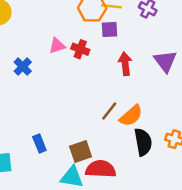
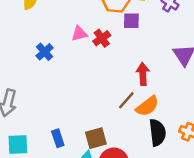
red cross: (80, 49) -> (102, 38), turned 30
red arrow: (125, 64) -> (143, 74), moved
blue rectangle: (39, 144) -> (58, 138), moved

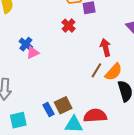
pink triangle: (79, 34) -> (33, 53), moved
brown square: (96, 138) -> (63, 105), moved

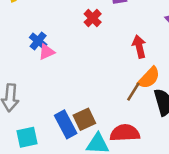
brown line: (96, 70) -> (133, 92), moved
blue rectangle: (48, 110) -> (66, 124), size x1.5

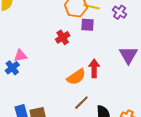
blue cross: (38, 41) -> (12, 68), moved
orange semicircle: (149, 78) -> (76, 77), moved

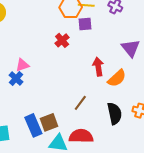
orange semicircle: (76, 77) -> (117, 78), moved
brown line: (81, 103) -> (80, 103), moved

